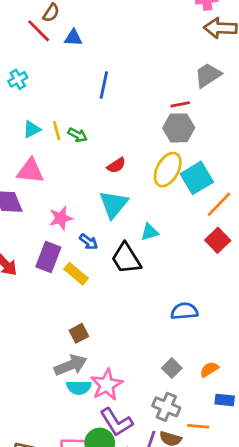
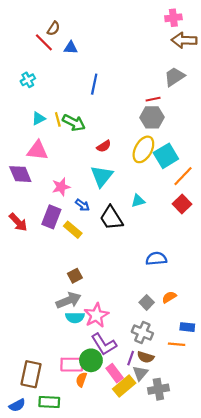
green arrow: (77, 135) -> (74, 123), size x1.5
cyan triangle: (150, 232) -> (138, 201), moved
orange semicircle: (209, 369) -> (169, 297), moved
orange line: (198, 426) -> (177, 344), moved

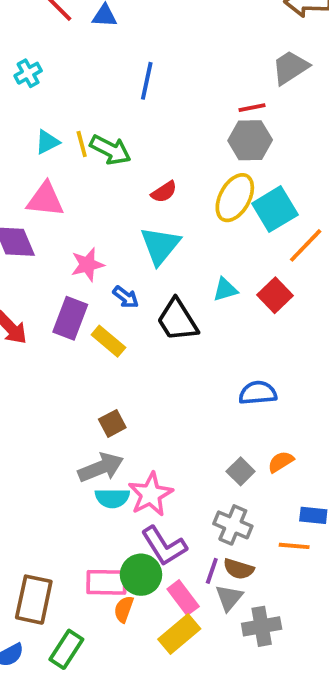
red square: (182, 204) -> (275, 295), moved
yellow rectangle: (124, 386) -> (179, 634), moved
green rectangle: (49, 402) -> (66, 649), turned -60

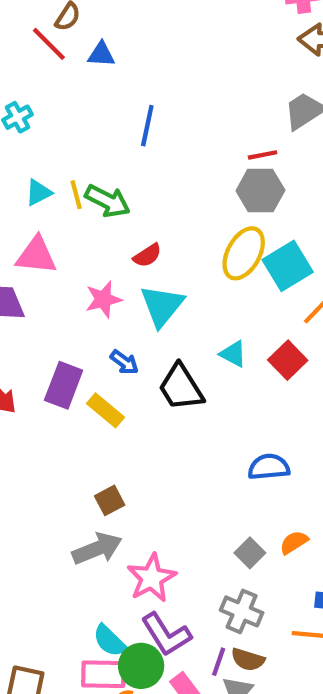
red semicircle: (164, 192) -> (147, 255), moved
pink star: (87, 265) -> (103, 299), moved
cyan triangle: (225, 289) -> (233, 354), turned 44
cyan semicircle: (112, 498) -> (110, 641), moved, turned 44

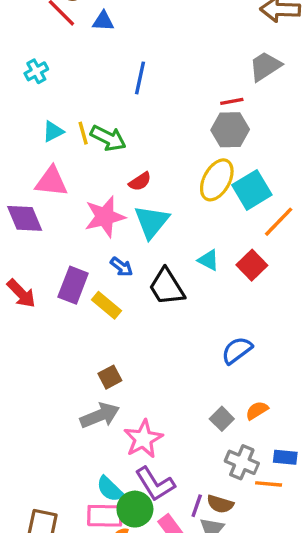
pink star: (103, 299) -> (105, 217), size x1.4
blue semicircle: (269, 467) -> (237, 350), turned -32
gray cross: (242, 611) -> (242, 462), moved

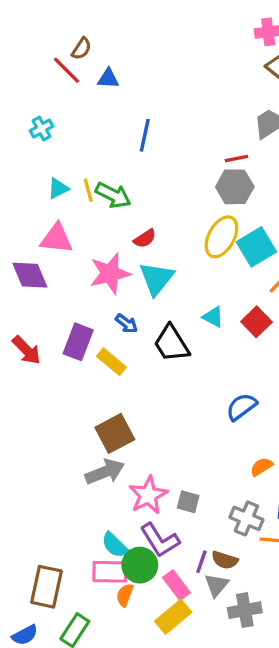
brown square: (110, 377) -> (115, 433), size x1.6
gray square: (222, 419) -> (188, 502), moved, turned -30

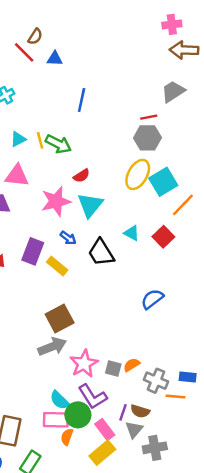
orange semicircle: (261, 467) -> (132, 365), moved

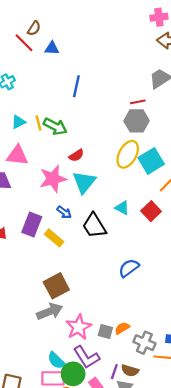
blue semicircle: (152, 299) -> (129, 268), moved

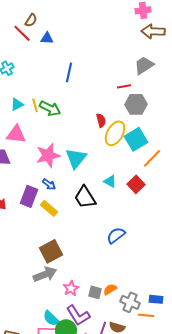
gray hexagon: (137, 121) -> (136, 104), moved
red semicircle: (76, 155) -> (101, 120), moved, turned -72
blue arrow: (64, 212) -> (49, 184), moved
pink star: (79, 327) -> (71, 288), size x0.7

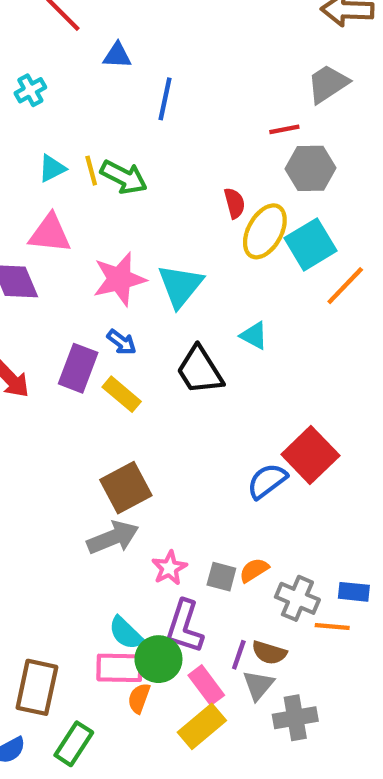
blue triangle: (47, 38) -> (117, 55), moved
red square: (136, 184) -> (310, 455), moved, size x1.4
blue semicircle: (116, 235) -> (267, 481), moved
purple L-shape: (78, 315) -> (185, 627), turned 50

